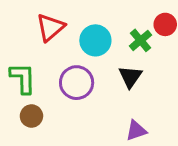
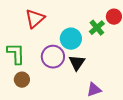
cyan circle: (95, 40) -> (71, 39), moved
black triangle: (130, 77) -> (77, 63), moved

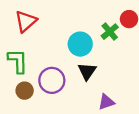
red triangle: (35, 19) -> (26, 21), moved
purple circle: (53, 57) -> (52, 80), moved

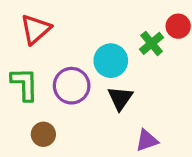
purple circle: (52, 80) -> (72, 86), moved
brown circle: (25, 91) -> (43, 134), moved

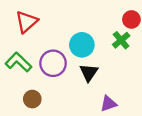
green cross: (152, 43) -> (121, 40), moved
green L-shape: (25, 84) -> (18, 62), turned -45

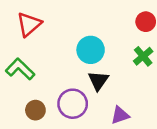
green cross: (121, 40) -> (143, 56), moved
purple circle: (53, 63) -> (73, 104), moved

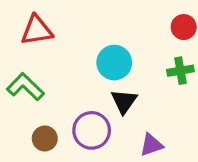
red triangle: (29, 24) -> (37, 30), turned 32
green cross: (143, 56) -> (180, 71), turned 30

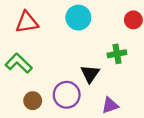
cyan circle: (114, 63) -> (78, 18), moved
green cross: (180, 71) -> (117, 54), moved

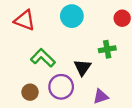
red triangle: (27, 22) -> (25, 20), turned 30
green L-shape: (19, 63) -> (43, 58), moved

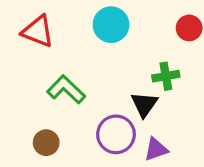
black triangle: (83, 67) -> (144, 104), moved
purple circle: (61, 87) -> (116, 134), moved

